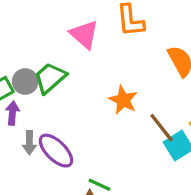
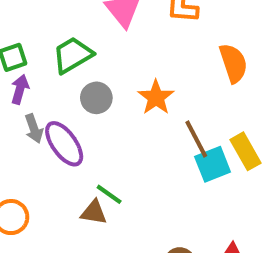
gray circle: (25, 82) -> (96, 98), moved
gray arrow: (29, 143) -> (34, 129), turned -30

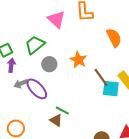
gray arrow: (34, 129) -> (21, 84), turned 96
cyan square: (213, 164) -> (111, 89), turned 36
brown triangle: (94, 212) -> (56, 120), turned 32

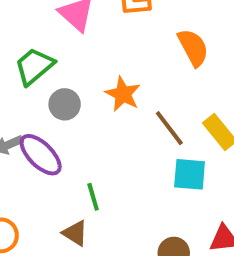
cyan square: (111, 89) -> (190, 174), moved
green line: (62, 110) -> (93, 197), turned 48
brown triangle: (56, 120) -> (75, 233), moved

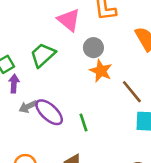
gray circle: (65, 104) -> (93, 48), moved
green line: (93, 197) -> (84, 123), moved

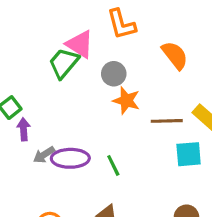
green trapezoid: (43, 55) -> (64, 63), moved
brown line: (132, 92) -> (167, 121), turned -45
purple ellipse: (49, 112) -> (70, 158), turned -36

